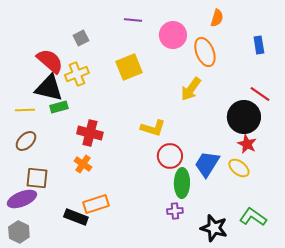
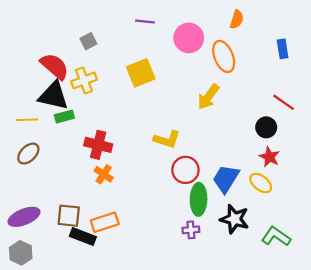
black circle: (244, 117) -> (266, 127), size x0.6
orange cross: (83, 164) -> (104, 174), moved
brown square: (37, 178) -> (69, 216), moved
black star: (214, 228) -> (235, 219), moved

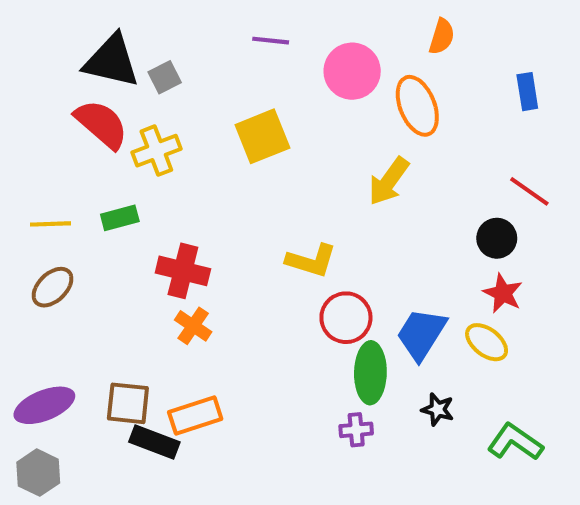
black triangle: (53, 96) -> (112, 61), moved
black star: (235, 219) -> (438, 409), size x0.6

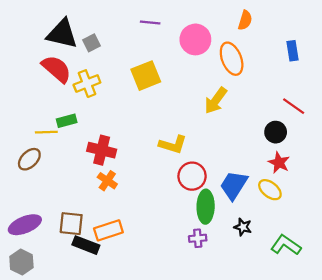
yellow line: (50, 224) -> (46, 132), moved

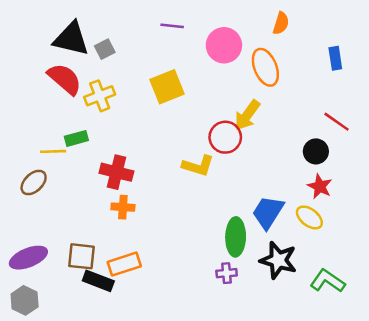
red circle: (192, 176) -> (225, 137), moved
orange cross: (107, 181) -> (123, 207), turned -30
black star: (243, 227) -> (278, 260), size x1.8

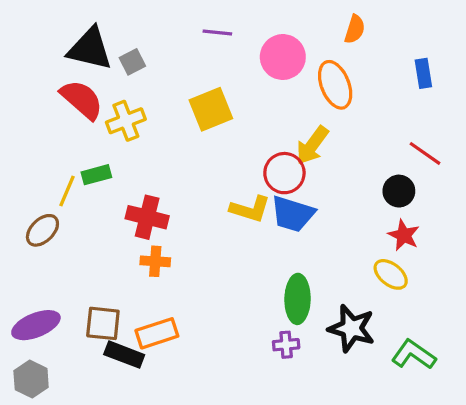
yellow line: (53, 151) -> (67, 191), turned -65
blue trapezoid: (268, 212) -> (293, 214), moved, turned -105

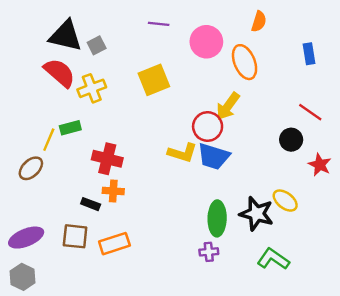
red star: (404, 235) -> (320, 165), moved
black star: (351, 328) -> (257, 214), moved
black rectangle: (124, 355) -> (91, 204), moved, size x0.7
green L-shape: (414, 355) -> (273, 259), moved

